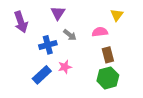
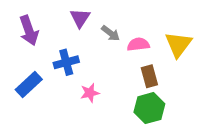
yellow triangle: (117, 15) -> (178, 44), moved, size x1.5
gray arrow: (70, 35) -> (111, 33), moved
blue rectangle: (42, 75) -> (29, 84), moved

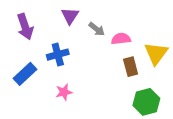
yellow triangle: (178, 44) -> (156, 53), moved
pink star: (90, 93) -> (64, 92), moved
green hexagon: (149, 108) -> (146, 102), moved

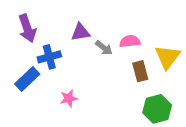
purple triangle: (70, 16) -> (80, 32), moved, turned 48
gray arrow: (97, 29) -> (104, 48), moved
blue cross: (58, 55) -> (49, 57), moved

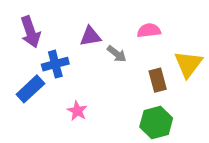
pink semicircle: (130, 41) -> (149, 30), moved
pink star: (69, 98) -> (77, 111), turned -30
green hexagon: (157, 109) -> (156, 123), moved

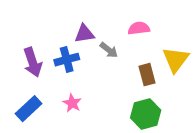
purple arrow: (30, 32) -> (33, 62), moved
blue cross: (55, 64) -> (67, 60), moved
blue rectangle: (30, 89) -> (29, 109), moved

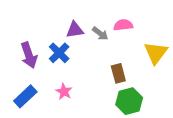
gray arrow: (109, 50) -> (100, 34), moved
blue cross: (67, 60) -> (59, 53), turned -30
brown rectangle: (147, 75) -> (118, 73), moved

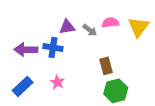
blue cross: (59, 53) -> (53, 47), turned -36
yellow triangle: (156, 53) -> (139, 27), moved
purple arrow: (29, 55) -> (26, 50), turned 110

